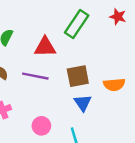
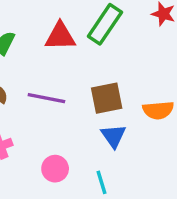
red triangle: (45, 47) -> (60, 36), moved

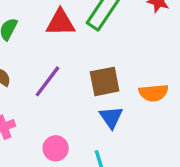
purple line: (46, 98) -> (47, 81), turned -64

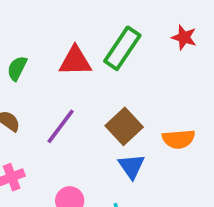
brown square: (105, 81) -> (124, 126), turned -32

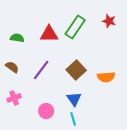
green semicircle: (17, 68) -> (17, 38), turned 72
blue triangle: (131, 166) -> (74, 99), moved

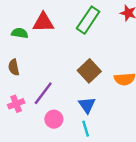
red triangle: (49, 34) -> (43, 22), moved
brown semicircle: (12, 67) -> (14, 67), turned -136
purple line: (41, 70) -> (43, 93), moved

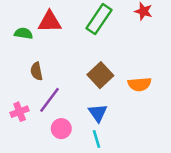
brown semicircle: (14, 67) -> (37, 71), moved

